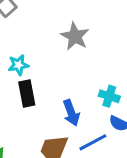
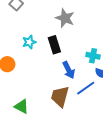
black rectangle: (27, 94) -> (54, 45), moved

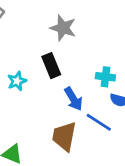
cyan star: (29, 42) -> (17, 81), moved
blue line: (86, 88) -> (99, 122), turned 72

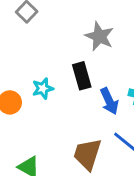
blue arrow: (73, 99) -> (109, 101), moved

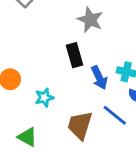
cyan star: (43, 88) -> (44, 98), moved

